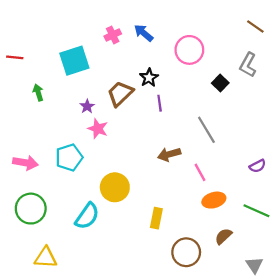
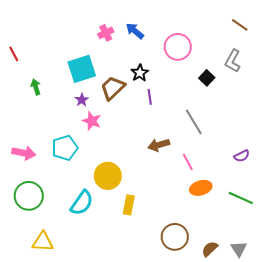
red line: (15, 57) -> (14, 54), turned 56
cyan square: (74, 61) -> (82, 69), moved
yellow rectangle: (156, 218) -> (129, 205), moved
brown semicircle: (223, 236) -> (210, 249), moved

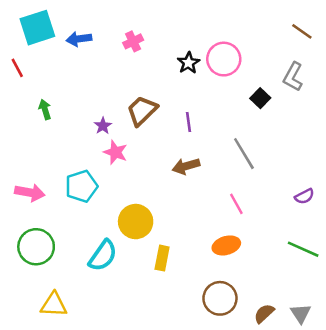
blue arrow: (135, 31) -> (79, 39), moved, turned -48
cyan square: (82, 69) -> (37, 28), moved
black star: (140, 73) -> (189, 63), moved
brown arrow: (159, 145) -> (186, 166), moved
orange ellipse: (201, 188) -> (226, 245), moved

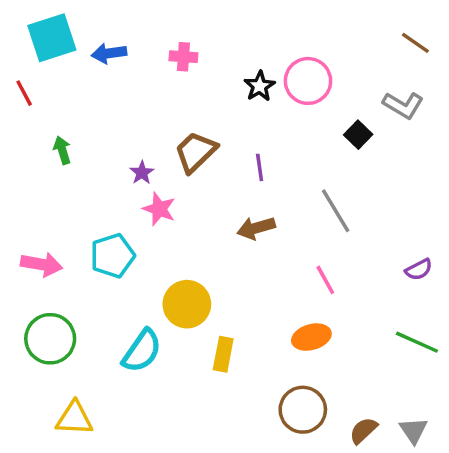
pink cross: (133, 41) -> (183, 57), turned 30
gray L-shape: (293, 77) -> (403, 105), turned -88

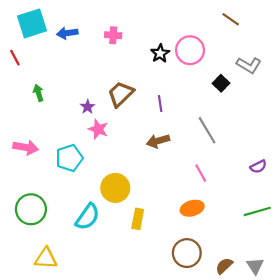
brown line: (415, 43) -> (231, 19), moved
pink arrow: (42, 264) -> (26, 147), moved
green line: (417, 342) -> (257, 211), turned -40

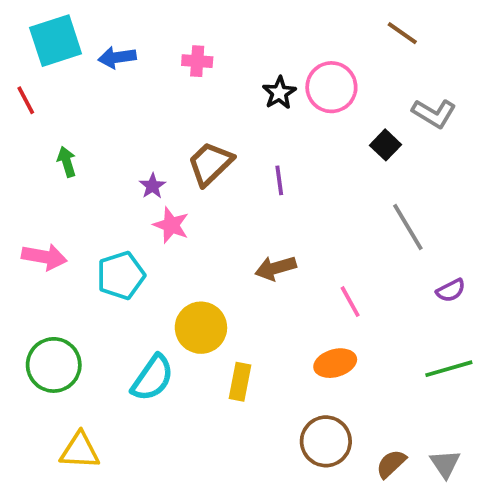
gray line: (207, 130) -> (408, 227), moved
brown arrow: (158, 141) -> (276, 268), moved

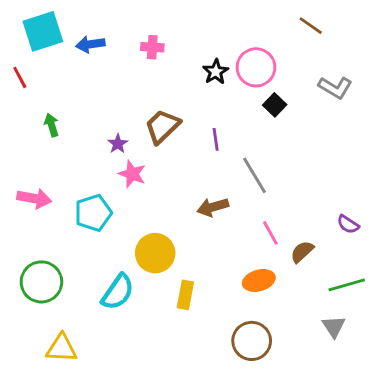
black square: (386, 145) -> (275, 105), moved
gray line: (408, 227) -> (255, 175), moved
purple semicircle: (451, 290) -> (348, 224), turned 60
brown semicircle: (391, 464) -> (302, 252), moved
gray triangle: (445, 464) -> (334, 327), moved

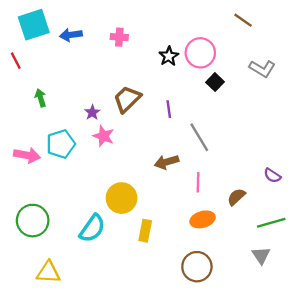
cyan pentagon: (93, 213) -> (61, 144), moved
pink line: (270, 233) -> (198, 182), moved, turned 30

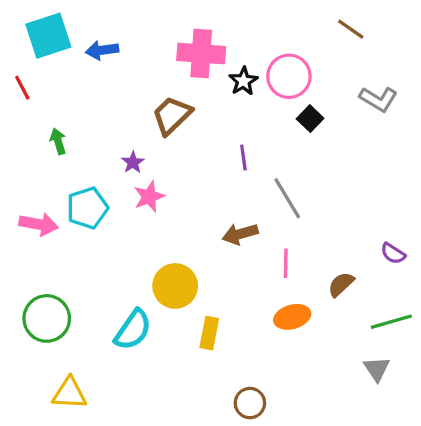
pink cross: (119, 37) -> (201, 53), moved, size x1.8
brown trapezoid: (127, 99) -> (172, 115), moved
pink star: (104, 136) -> (149, 197), turned 30
brown circle: (197, 267) -> (250, 403), moved, size x0.7

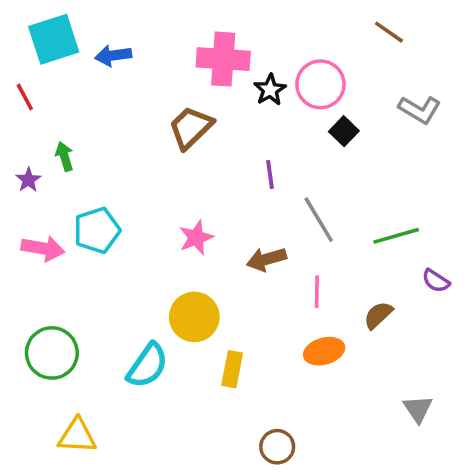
purple star: (133, 162) -> (28, 180), moved
pink star: (149, 197) -> (196, 238), moved
green line: (391, 322) -> (396, 236), moved

